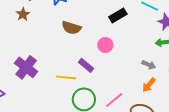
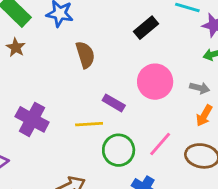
brown semicircle: (71, 28) -> (85, 55), turned -114
pink circle: (105, 45) -> (155, 82), moved, size x1.6

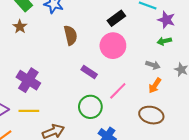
pink circle: (155, 82) -> (113, 46), moved
yellow line: (89, 124) -> (29, 111), moved
pink line: (160, 144) -> (118, 91), moved

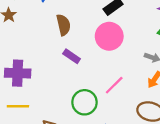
purple rectangle: (89, 72) -> (72, 56), moved
purple cross: (28, 80) -> (18, 73), turned -30

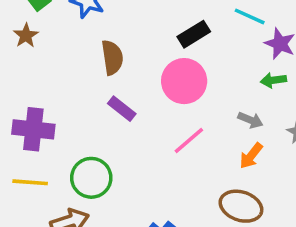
pink line: (114, 85) -> (189, 141), moved
green circle: (84, 102) -> (91, 178), moved

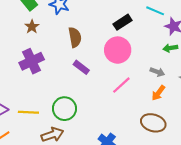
brown star: (26, 36) -> (32, 27), moved
purple cross: (33, 129) -> (32, 61), moved, turned -30

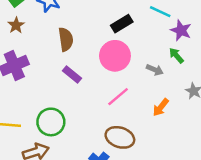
green arrow: (170, 48) -> (176, 56), turned 56
gray arrow: (157, 72) -> (155, 70), moved
brown ellipse: (153, 123) -> (120, 137), moved

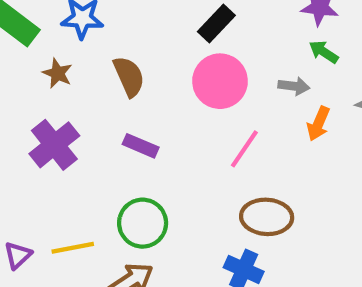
brown star: (16, 25) -> (57, 73), moved
purple rectangle: (72, 75) -> (141, 146), moved
orange arrow: (161, 107) -> (318, 124), moved

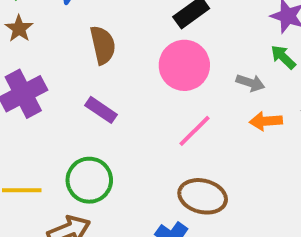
brown star: (57, 73) -> (19, 29), moved
orange arrow: (318, 124) -> (266, 121), turned 52

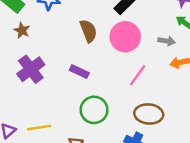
brown semicircle: (103, 45) -> (88, 31), moved
green circle: (89, 180) -> (94, 110), moved

